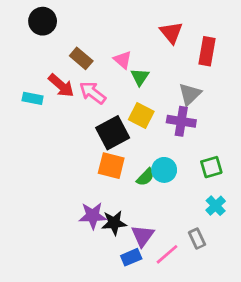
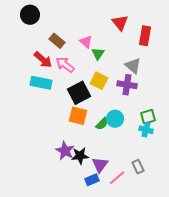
gray triangle: (190, 94) -> (133, 66), turned -36
cyan rectangle: (33, 98) -> (41, 83), moved, size x1.5
cyan cross: (216, 206) -> (146, 130), moved, turned -32
purple star: (93, 216) -> (65, 151), turned 30

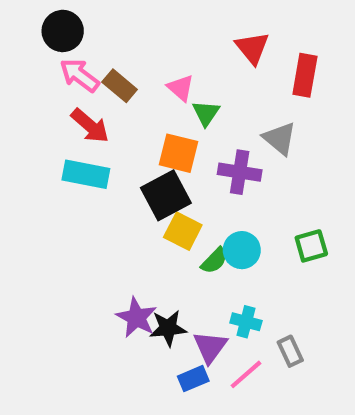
pink arrow: (65, 65) -> (80, 75), moved
yellow square: (99, 81) -> (183, 231), moved
purple cross: (127, 85) -> (240, 172), moved
orange square: (78, 116) -> (179, 153), moved
cyan cross: (146, 130) -> (246, 322), moved

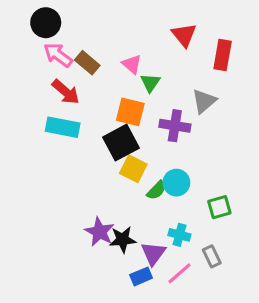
gray triangle: (280, 138) -> (204, 101), turned 40
green square: (311, 246) -> (219, 207), moved

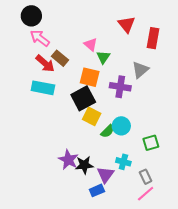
brown rectangle: (87, 63) -> (60, 58), moved
pink line: (179, 273) -> (146, 194), moved

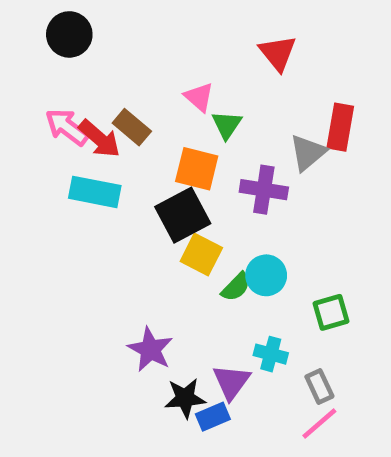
pink arrow: (40, 38) -> (67, 127), moved
red rectangle: (153, 38) -> (340, 127), moved
black star: (84, 165) -> (185, 398), moved

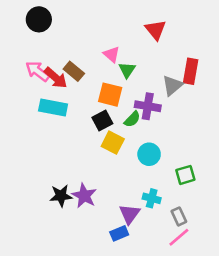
black square: (183, 215) -> (102, 121), size x0.7
green semicircle: (236, 287) -> (132, 119), moved
black star: (185, 398) -> (61, 196), moved

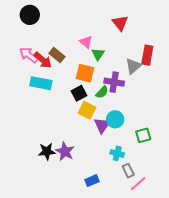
purple triangle: (130, 214) -> (102, 125), moved
gray rectangle: (179, 216) -> (128, 171), moved

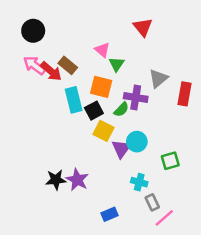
black circle: (30, 15) -> (33, 31), moved
red rectangle: (147, 55) -> (185, 94), moved
cyan rectangle: (41, 83) -> (74, 100), moved, turned 65

